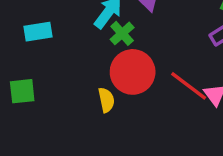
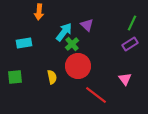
red line: (189, 86) -> (96, 95), moved
yellow semicircle: (106, 100) -> (52, 77), moved

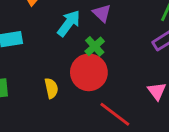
green cross: (72, 44) -> (95, 46), moved

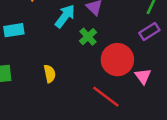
red circle: (89, 72) -> (117, 60), moved

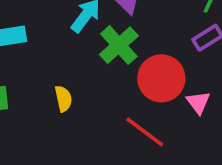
green cross: (88, 37) -> (119, 45), size x1.5

